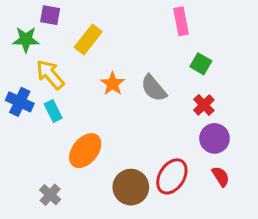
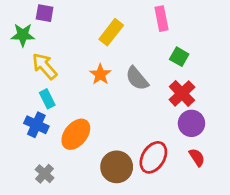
yellow rectangle: (88, 40) -> (111, 32), moved
blue cross: (20, 102) -> (36, 125), moved
red cross: (204, 105) -> (182, 93), size x1.4

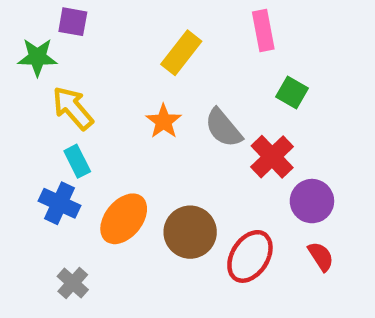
red cross: (182, 93) -> (272, 157), moved
brown circle: (117, 167) -> (190, 232), moved

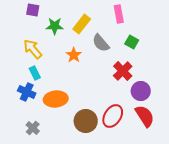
green star: (37, 57) -> (55, 26), moved
gray semicircle: (223, 128) -> (101, 43), moved
orange ellipse: (124, 219) -> (56, 99), turned 45
brown circle: (190, 232) -> (86, 121), moved
red semicircle: (321, 256) -> (145, 116), size x1.6

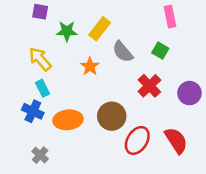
pink rectangle: (119, 14) -> (170, 17), moved
purple circle: (141, 91) -> (189, 93), moved
brown circle: (86, 121) -> (112, 116), moved

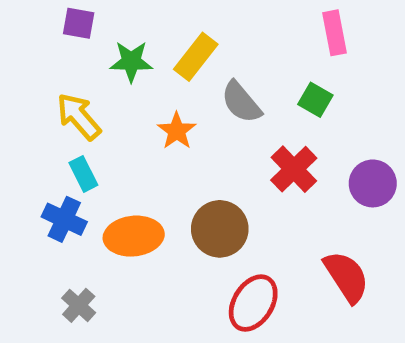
red ellipse: (137, 140) -> (253, 303), moved

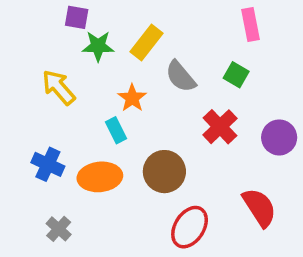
purple square: (79, 23) -> (77, 17), moved
cyan rectangle: (83, 174) -> (116, 130), moved

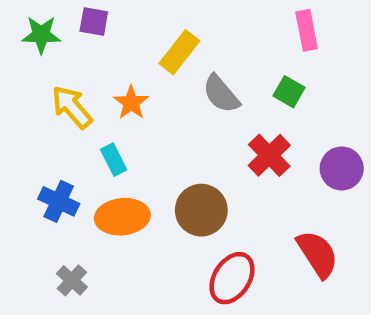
green star: (98, 46) -> (41, 35), moved
orange star: (132, 98) -> (131, 103), moved
cyan rectangle: (116, 130) -> (114, 160), moved

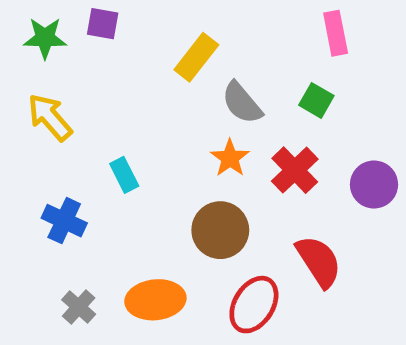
orange star: (131, 103) -> (230, 158), moved
yellow arrow: (72, 107) -> (50, 117), moved
orange ellipse: (122, 217) -> (155, 300), moved
red semicircle: (318, 254) -> (319, 261), moved

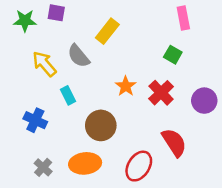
gray semicircle: (242, 103) -> (79, 56), moved
yellow arrow: (50, 117) -> (44, 64), moved
brown circle: (220, 230) -> (101, 125), moved

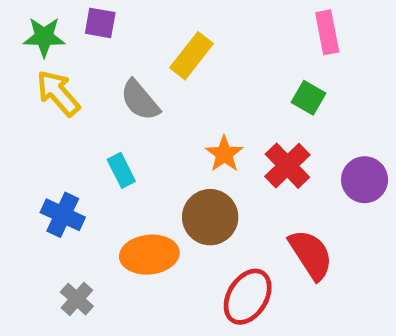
yellow arrow: (44, 64) -> (58, 93), moved
brown circle: (101, 125) -> (210, 217), moved
orange ellipse: (85, 163) -> (149, 255), moved

